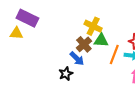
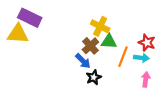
yellow triangle: (16, 33) -> (18, 34), size x1.5
black star: (66, 74) -> (94, 77), moved

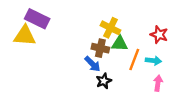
red star: (147, 43) -> (159, 35), moved
brown cross: (90, 46) -> (100, 48), turned -35

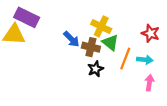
green triangle: (120, 44) -> (110, 43), turned 36
blue arrow: (92, 64) -> (71, 39), moved
black star: (104, 81) -> (95, 69), moved

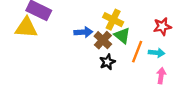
red star: (151, 33) -> (162, 26), turned -30
blue arrow: (71, 39) -> (83, 32), turned -48
brown cross: (91, 47) -> (103, 40), turned 30

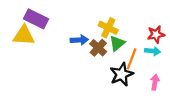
green triangle: (122, 36) -> (117, 43), turned 42
cyan arrow: (157, 53) -> (153, 51), moved
black star: (107, 62) -> (122, 74), moved, size x1.5

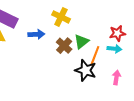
yellow cross: (108, 28) -> (61, 17), moved
blue arrow: (79, 40) -> (36, 34), moved
black star: (122, 74) -> (86, 70), turned -30

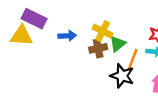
yellow cross: (61, 17) -> (103, 31), moved
brown cross: (64, 46) -> (98, 48), turned 35

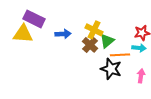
brown cross: (98, 48) -> (90, 45), turned -35
orange line: (132, 60) -> (120, 55), turned 66

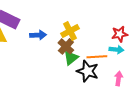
yellow cross: (94, 30) -> (70, 31), turned 36
green triangle: (107, 41) -> (71, 58), moved

